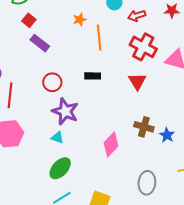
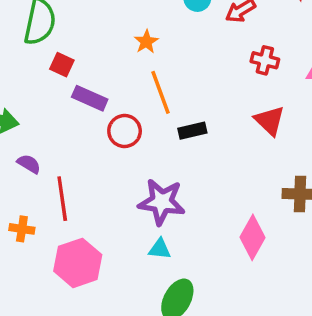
orange line: (99, 37) -> (160, 92), moved
red cross: (143, 47) -> (265, 60), size x0.6
red circle: (52, 82) -> (125, 131), moved

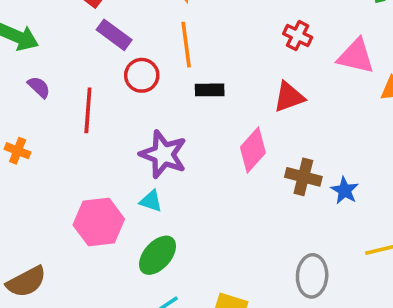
red triangle: (270, 121) -> (289, 97), turned 44
red line: (62, 199) -> (88, 110), moved
pink diamond: (252, 237) -> (253, 150), moved
pink hexagon: (78, 263) -> (99, 222), moved

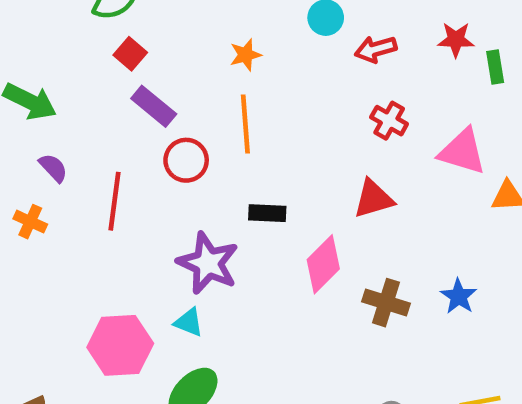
black rectangle: (210, 90) -> (267, 213), moved
orange cross: (18, 151) -> (30, 222), moved
blue star: (345, 190) -> (459, 296), moved

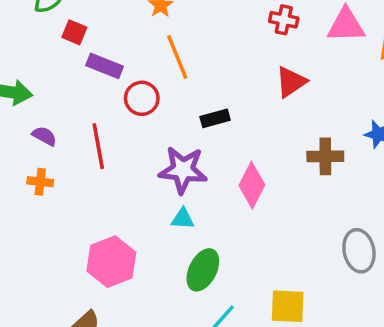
pink diamond: (323, 264) -> (252, 185), moved
pink hexagon: (120, 345) -> (111, 262), moved

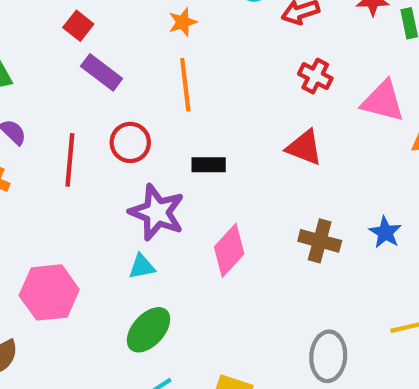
red triangle: (291, 82) -> (304, 147), turned 40
red circle: (142, 98) -> (130, 142), moved
cyan triangle: (183, 219) -> (142, 267), turned -30

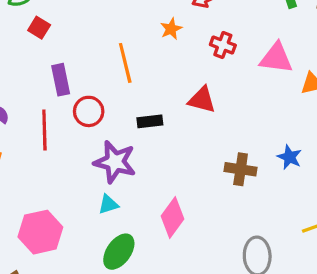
orange star: (183, 22) -> (171, 29), moved
purple rectangle: (102, 72) -> (61, 80), moved, turned 48
red triangle: (304, 147) -> (202, 100), moved
pink diamond: (229, 250) -> (173, 217), moved

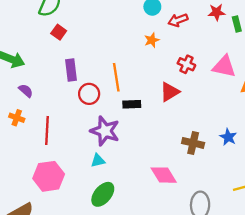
red cross: (223, 45) -> (186, 64), moved
orange line: (125, 63) -> (116, 77), moved
red triangle: (202, 100) -> (170, 92), turned -50
red line: (44, 130) -> (47, 130), moved
pink diamond: (173, 217) -> (164, 175), moved, turned -72

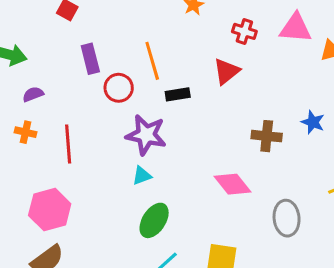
purple semicircle: (26, 91) -> (33, 94), turned -56
pink hexagon: (49, 176) -> (50, 210), moved

